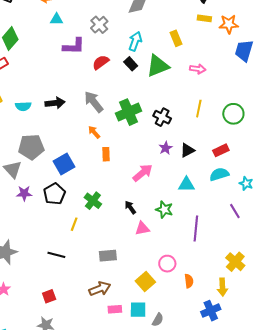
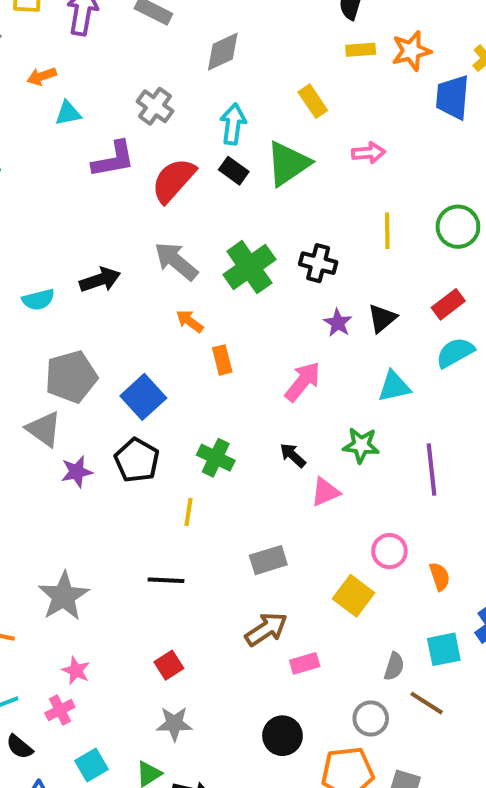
red semicircle: (101, 62) -> (173, 180), size x1.4
cyan square: (138, 310) -> (444, 649), moved

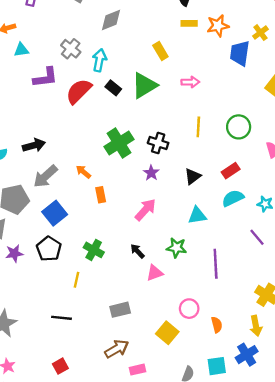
cyan arrow: (233, 124) -> (99, 60), moved
gray arrow: (176, 261) -> (45, 176), moved, turned -85
purple star: (338, 323) -> (151, 173), moved

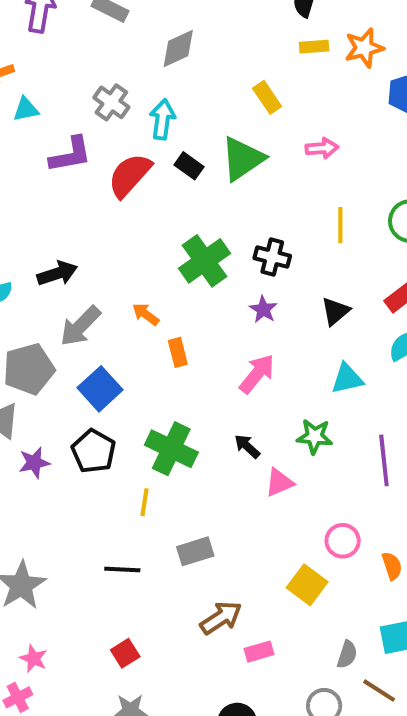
green cross: (94, 250) -> (171, 449), size x1.4
gray rectangle: (120, 310) -> (195, 551), moved

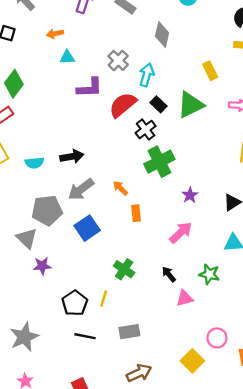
gray diamond: (178, 49) -> (162, 34), turned -60
black cross: (272, 257) -> (146, 129), moved, turned 30
green cross: (171, 449) -> (124, 269), size x0.7
black pentagon: (94, 451) -> (75, 303), moved

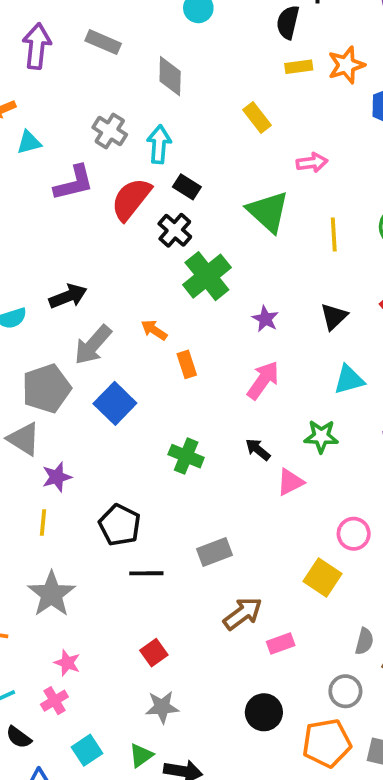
green triangle: (191, 105) -> (268, 212), moved, turned -40
yellow line: (104, 298) -> (43, 523), moved

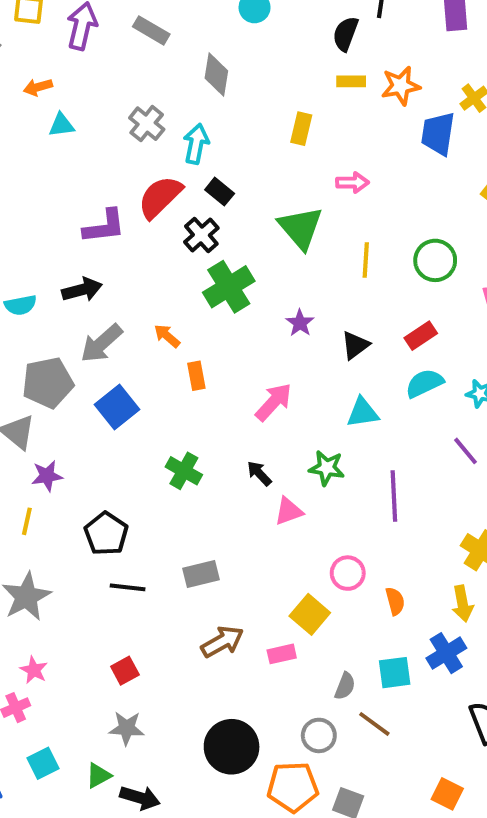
yellow rectangle: (257, 118) -> (301, 129), turned 44
purple L-shape: (74, 183) -> (104, 226), moved
purple star: (265, 319) -> (300, 323), moved
pink rectangle: (281, 643) -> (282, 654), moved
black circle: (264, 712) -> (232, 747), size x1.4

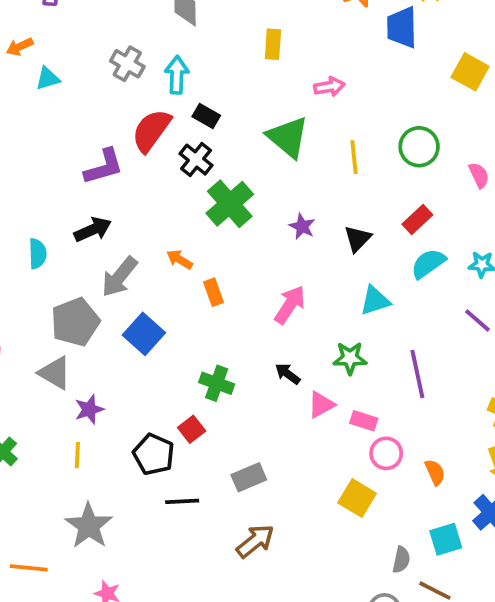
cyan semicircle: (20, 305) -> (38, 254), turned -72
brown arrow: (222, 642) -> (255, 541), moved
pink rectangle: (282, 654) -> (364, 421), moved, turned 40
red square: (125, 671) -> (192, 429), moved

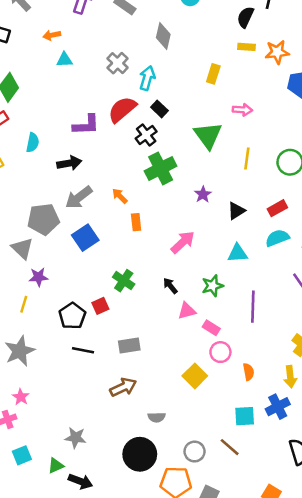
cyan semicircle: (38, 254) -> (33, 143), moved
green star: (350, 358) -> (212, 286), turned -30
gray semicircle: (401, 560) -> (157, 417), moved, turned 63

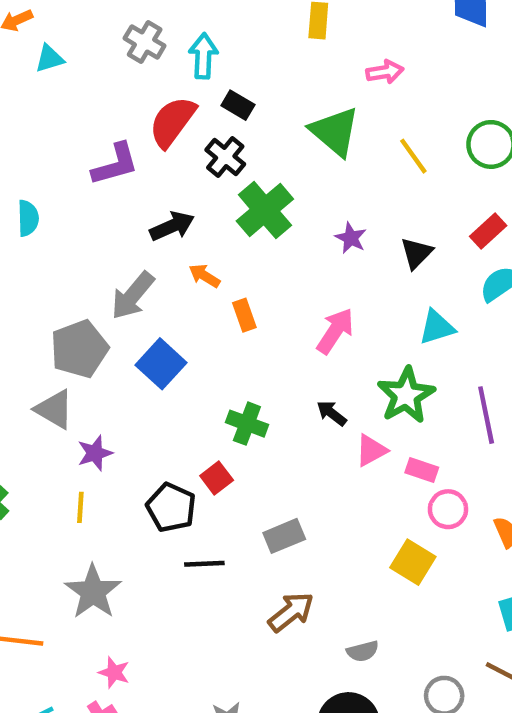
yellow line: (247, 159) -> (413, 156), turned -30
black arrow: (69, 163) -> (172, 226), moved
green star: (212, 286) -> (406, 395), size x1.4

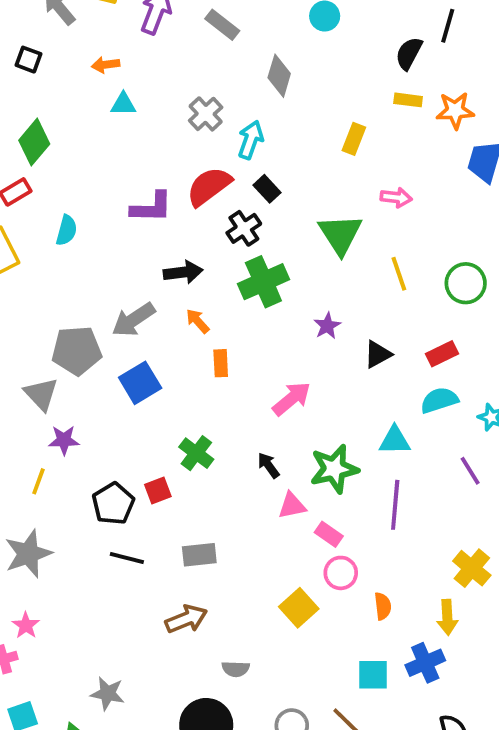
cyan triangle: (437, 327) -> (395, 440), moved

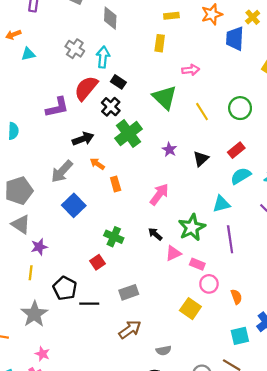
yellow rectangle: (408, 100) -> (171, 16), moved
gray pentagon: (77, 350) -> (19, 191), moved
black pentagon: (113, 504) -> (65, 288), moved

